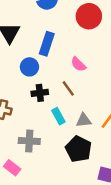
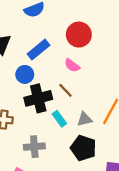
red circle: (89, 16) -> (79, 35), moved
blue rectangle: (47, 44) -> (38, 50), turned 40
black cross: (40, 93) -> (38, 98), size x1.6

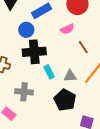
pink semicircle: (72, 65) -> (67, 29), turned -72
brown line: (65, 90) -> (83, 47), moved

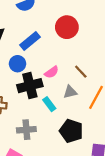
pink semicircle: (67, 29) -> (52, 72), moved
gray triangle: (70, 76) -> (70, 92), moved

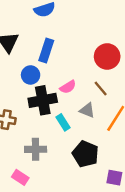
red circle: (67, 27) -> (107, 56), moved
blue rectangle: (30, 41) -> (46, 51), turned -36
gray triangle: (70, 92) -> (87, 110), turned 32

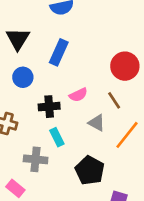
blue circle: (31, 75) -> (23, 77), moved
black cross: (43, 100) -> (49, 107), size x0.7
cyan rectangle: (63, 122) -> (57, 137), moved

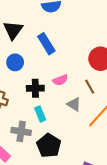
blue rectangle: (59, 52) -> (46, 44), turned -60
black pentagon: (90, 170) -> (49, 146), moved

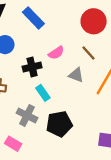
gray cross: (21, 131) -> (27, 115), turned 30
black pentagon: (49, 146) -> (59, 124), turned -30

